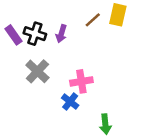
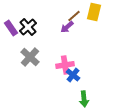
black cross: (35, 34) -> (28, 27), turned 30
purple arrow: (61, 34) -> (67, 27), moved, turned 32
blue cross: (70, 102) -> (73, 75), moved

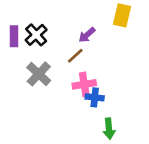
brown line: (74, 16) -> (75, 56), moved
purple rectangle: (11, 28) -> (14, 36), turned 35
blue cross: (73, 75) -> (95, 97), turned -32

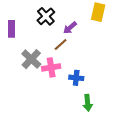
black cross: (36, 35) -> (46, 16), moved
pink cross: (84, 84) -> (51, 67), moved

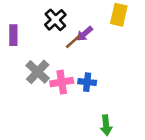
brown line: (61, 44) -> (73, 41), moved
blue cross: (76, 78) -> (87, 82), moved

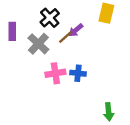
gray cross: (38, 72) -> (38, 44), moved
green arrow: (106, 125) -> (109, 112), moved

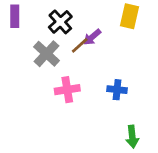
purple rectangle: (12, 31) -> (15, 16), moved
blue cross: (78, 73) -> (117, 90), moved

